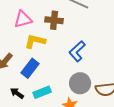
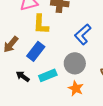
yellow L-shape: (35, 41) -> (41, 24), turned -100
gray circle: (80, 83) -> (75, 63), moved

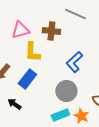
cyan rectangle: (48, 75) -> (60, 115), moved
orange star: (76, 88) -> (81, 116), moved

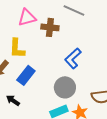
pink triangle: (20, 30) -> (27, 17), moved
yellow L-shape: (32, 52) -> (17, 48), moved

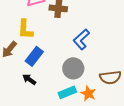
black arrow: (13, 100) -> (29, 79), moved

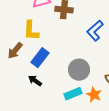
blue L-shape: (81, 39) -> (95, 31), moved

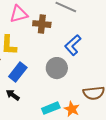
gray circle: (79, 70) -> (57, 68), moved

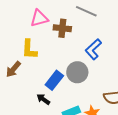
blue rectangle: (18, 72) -> (54, 80), moved
black arrow: (13, 95) -> (43, 99), moved

